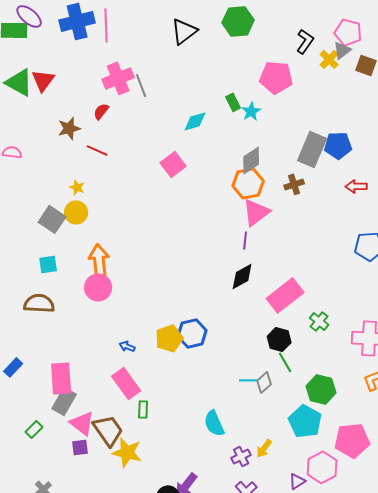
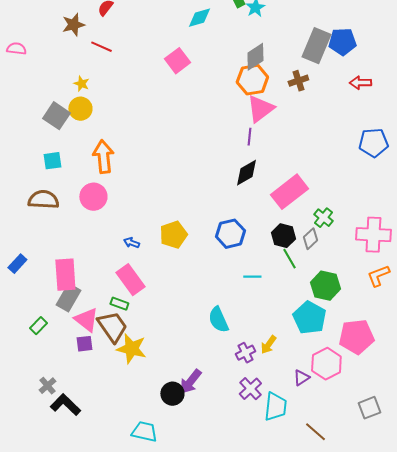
pink circle: (98, 287) -> (93, 197), moved
blue hexagon: (192, 333) -> (230, 234), moved
gray diamond: (264, 382) -> (310, 239), moved
green rectangle: (143, 409) -> (119, 304), moved, turned -72

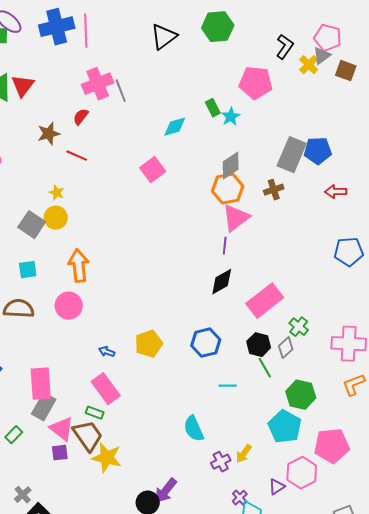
purple cross: (250, 389) -> (240, 498), moved, size x0.7

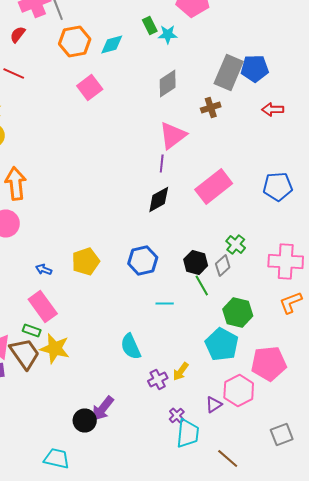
cyan star: (231, 117) -> (168, 34), turned 30
orange hexagon: (228, 189) -> (75, 42), moved
blue pentagon: (349, 252) -> (278, 186), moved
pink rectangle: (265, 301) -> (214, 186), moved
yellow star: (107, 458) -> (55, 348), moved

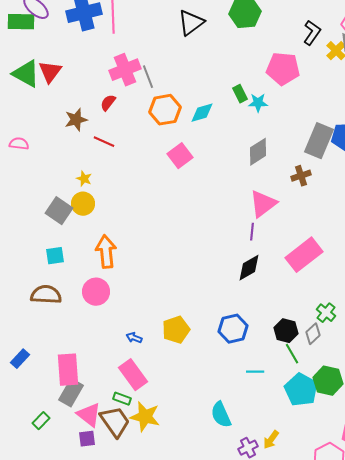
cyan pentagon: (222, 344) -> (301, 390), moved

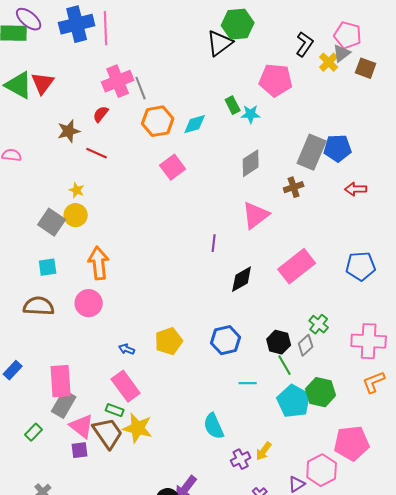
black triangle: (191, 23) -> (220, 43), moved
purple line: (252, 232) -> (214, 243), moved

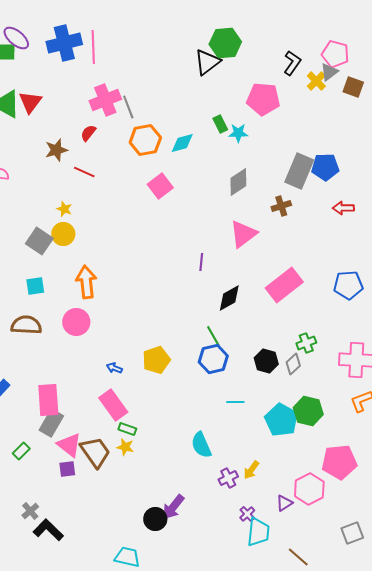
green cross: (319, 324) -> (306, 343), turned 30
green line: (285, 365) -> (213, 336), moved
green rectangle: (115, 410) -> (127, 429), moved
yellow star: (138, 428) -> (125, 447), size x0.6

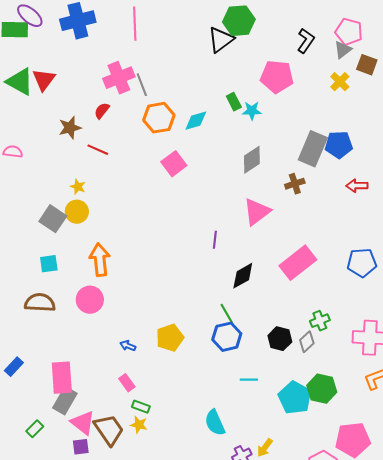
pink line: (93, 47) -> (135, 24), moved
yellow cross: (316, 81) -> (340, 82), moved
pink rectangle: (113, 405) -> (127, 383), size x0.6

